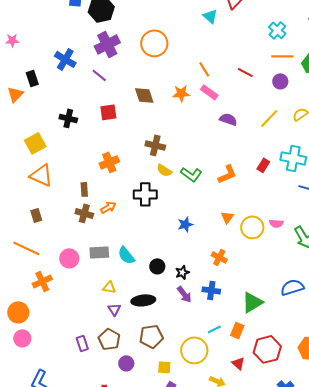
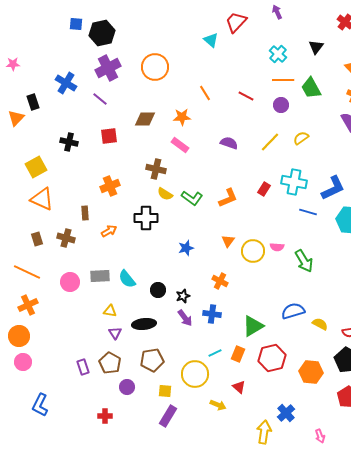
pink rectangle: (209, 92) -> (180, 145), moved
brown diamond: (144, 95) -> (145, 119), turned -70
brown cross: (84, 213) -> (66, 238), moved
orange cross: (42, 281) -> (28, 305), moved
red hexagon: (267, 349) -> (272, 358), moved

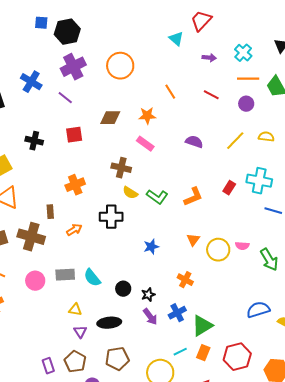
purple arrow: (277, 12) -> (209, 58), moved, turned 120
yellow semicircle: (301, 138) -> (266, 137), turned 42
brown cross: (66, 238) -> (31, 237), size x1.5
blue cross: (212, 314) -> (177, 313), turned -36
green triangle: (253, 326) -> (202, 326), moved

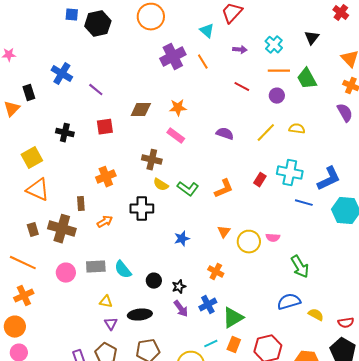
orange circle: (120, 66) -> (151, 17), moved
purple cross: (73, 67) -> (173, 57), moved
orange line: (170, 92) -> (203, 62), moved
green arrow: (269, 260) -> (300, 267), moved

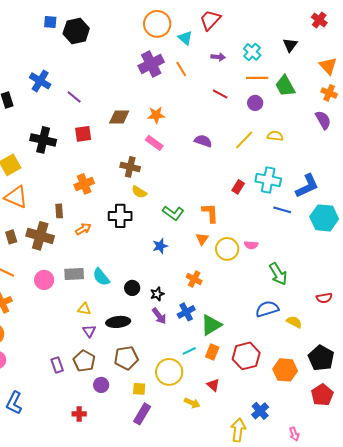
orange circle: (151, 17) -> (157, 24), moved
black cross: (65, 133) -> (43, 140), size x1.4
green L-shape: (188, 189) -> (173, 213), moved
orange L-shape: (224, 189) -> (210, 213), moved, turned -70
red semicircle: (346, 323) -> (324, 298), moved

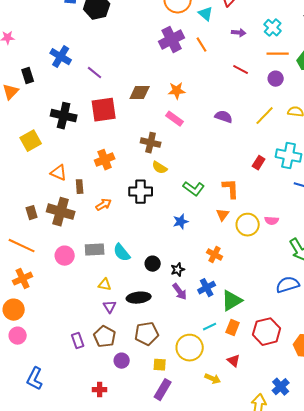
red square: (83, 134) -> (104, 110), size x1.5
orange triangle: (16, 197) -> (59, 173), moved, size x0.7

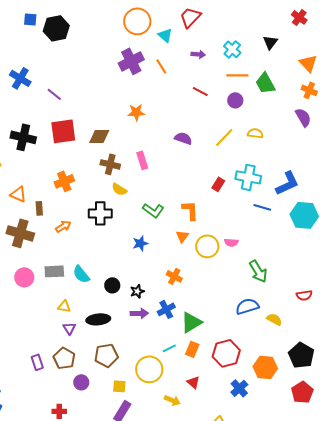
brown diamond: (140, 93) -> (99, 136), moved
pink rectangle: (175, 119) -> (142, 160), moved, turned 36
purple arrow: (180, 292) -> (139, 313), turned -54
blue cross: (281, 387) -> (239, 388), moved

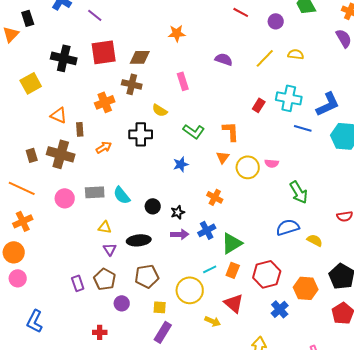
brown cross: (110, 164) -> (132, 84), moved
red triangle: (193, 382) -> (234, 303), size x1.5

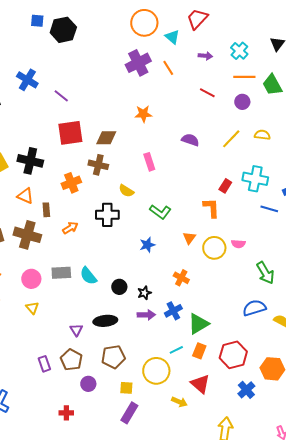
black cross: (64, 58) -> (30, 161), moved
orange L-shape: (231, 131) -> (211, 208), moved
yellow triangle: (105, 227) -> (32, 308), moved, turned 40

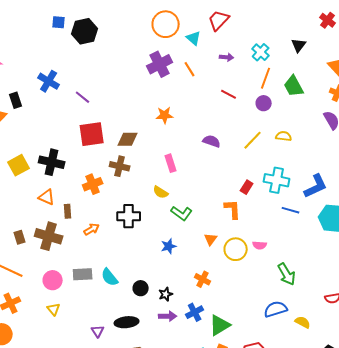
orange line: (244, 77) -> (266, 78), turned -70
yellow semicircle: (126, 191) -> (161, 192), moved

